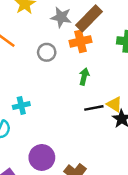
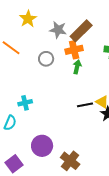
green arrow: (84, 76) -> (77, 67), moved

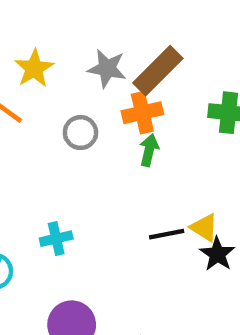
yellow star: (28, 19) -> (34, 68), moved
cyan cross: (25, 103) -> (56, 239), moved

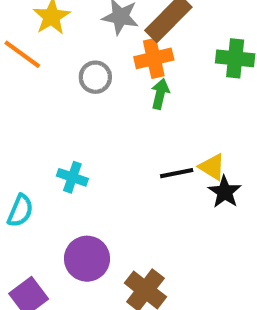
cyan cross: (56, 239) -> (72, 177), turned 32

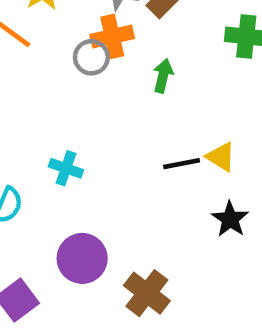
orange cross: (154, 58) -> (112, 36), moved
black star: (225, 192) -> (230, 219), moved

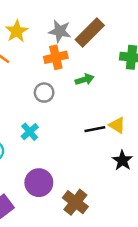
gray circle: (91, 57) -> (44, 93), moved
green arrow: (163, 76) -> (85, 80), turned 60
cyan cross: (66, 168) -> (30, 132), turned 30

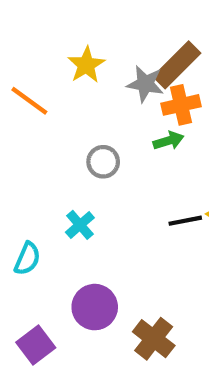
yellow star: (17, 31) -> (86, 65), moved
gray star: (60, 31) -> (145, 84), moved
orange cross: (56, 57) -> (181, 105), moved

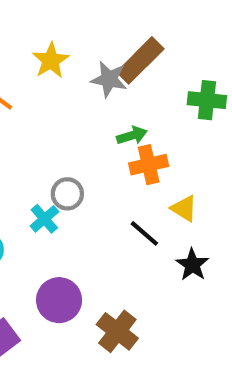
orange cross: (181, 105) -> (149, 165), moved
gray circle: (103, 162) -> (67, 194), moved
black line: (185, 221) -> (144, 233), moved, turned 52

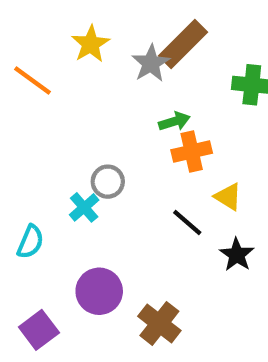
gray star: (109, 79) -> (151, 63), turned 30

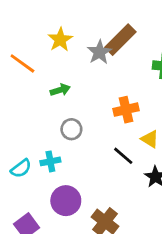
green arrow: (174, 121) -> (60, 90), moved
cyan cross: (84, 207) -> (50, 161), moved, turned 30
cyan semicircle: (30, 242) -> (21, 168), turned 30

